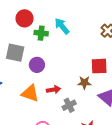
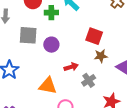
red square: (99, 66) -> (94, 36), moved, turned 30
orange triangle: (30, 93) -> (48, 86), moved

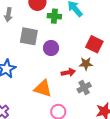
brown star: (101, 56) -> (86, 64), moved

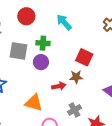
green cross: (54, 16) -> (43, 43), moved
gray cross: (84, 88) -> (75, 110), moved

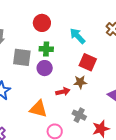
red circle: (26, 16) -> (42, 23), moved
cyan arrow: (64, 22) -> (78, 36), moved
gray cross: (75, 110) -> (79, 115), turned -32

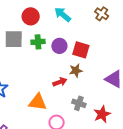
cyan arrow: (78, 36) -> (63, 14), moved
gray square: (22, 57) -> (14, 39), moved
purple circle: (45, 68) -> (59, 46), moved

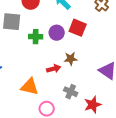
green cross: (38, 42) -> (36, 37), moved
red square: (81, 50) -> (78, 28), moved

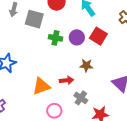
red arrow: (54, 69) -> (67, 80), moved
orange triangle: (30, 87) -> (41, 86), turned -42

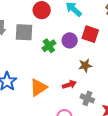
green cross: (55, 38) -> (49, 46), turned -32
orange triangle: (41, 86) -> (39, 87), moved

